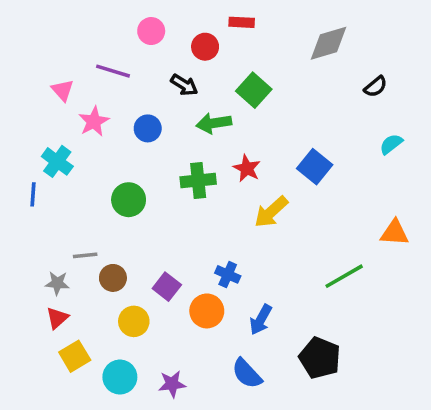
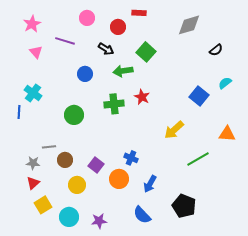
pink star: (94, 121) -> (32, 24), moved
blue square: (315, 167) -> (199, 96), moved
yellow arrow: (271, 212) -> (174, 130), moved

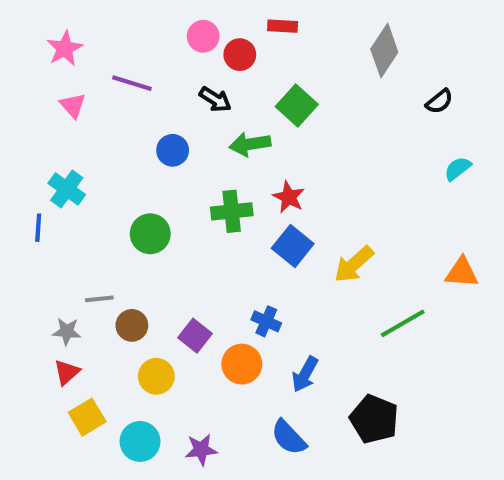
pink circle: (87, 18) -> (203, 36), moved
gray diamond: (189, 25) -> (384, 51), turned -40
blue square: (199, 96) -> (293, 246), moved

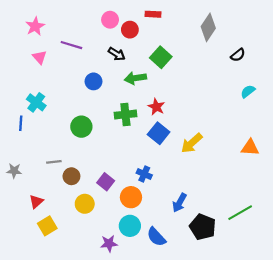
green line: (403, 323) -> (240, 213), moved
gray star: (67, 331) -> (14, 171), moved
blue arrow: (305, 374) -> (179, 203), moved
cyan circle: (140, 441) -> (130, 226), moved

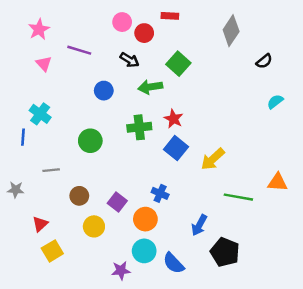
orange triangle: (250, 148) -> (278, 182), moved
gray line: (54, 162) -> (51, 170), moved
green line: (240, 213) -> (238, 197), moved, turned 40

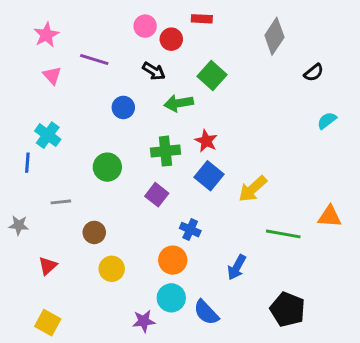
purple square: (117, 202) -> (157, 195), moved
yellow square: (52, 251) -> (48, 323), moved, turned -30
black pentagon: (225, 252) -> (288, 309), moved

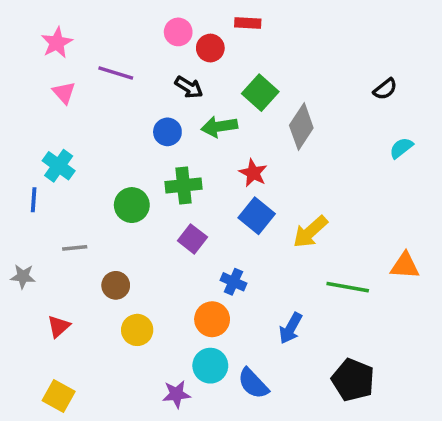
gray diamond: (274, 36) -> (301, 127), moved
blue circle: (123, 107) -> (167, 132), moved
green cross: (165, 151) -> (184, 185), moved

